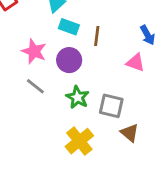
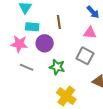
cyan rectangle: (69, 27) -> (32, 27), moved
gray square: (111, 106) -> (85, 56), moved, turned 30

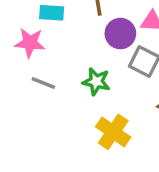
purple circle: (45, 43) -> (120, 34), moved

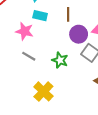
yellow cross: (113, 132) -> (43, 91), moved

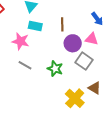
yellow cross: (43, 91) -> (75, 98), moved

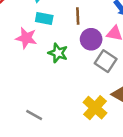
gray line: (25, 65) -> (34, 115), moved
green star: (55, 69) -> (58, 53), moved

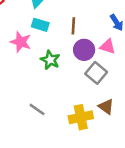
yellow cross: (95, 108) -> (81, 117), turned 30
gray line: (34, 115) -> (37, 109), moved

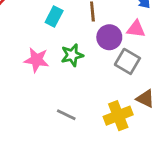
cyan rectangle: (40, 25) -> (54, 16), turned -70
pink star: (21, 42) -> (37, 60), moved
green star: (50, 60) -> (72, 55), turned -30

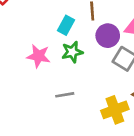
cyan rectangle: (54, 16) -> (66, 25), moved
gray line: (66, 115) -> (65, 95), moved, turned -36

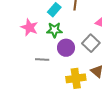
purple circle: (108, 36) -> (66, 48), moved

